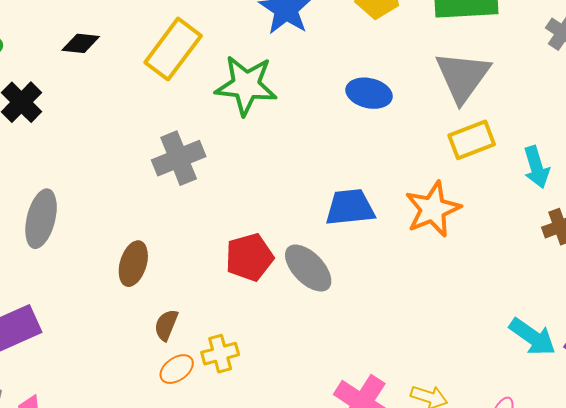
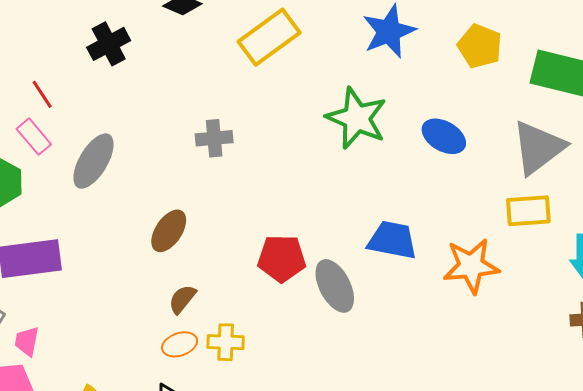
green star: (246, 85) -> (357, 118), moved
gray cross: (179, 158) -> (214, 138), moved, size x0.7

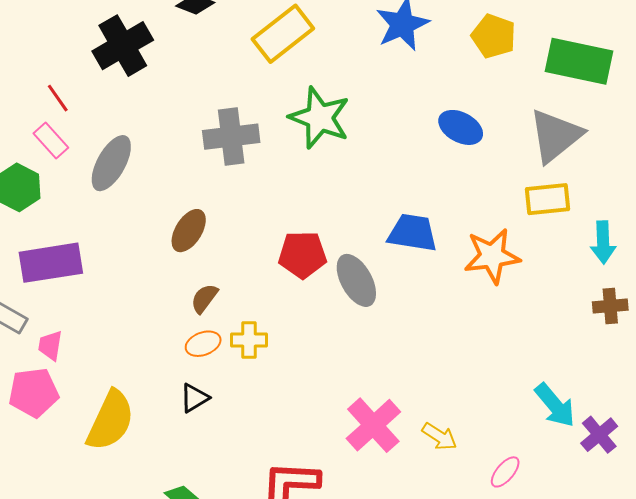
black cross: (109, 44) -> (123, 46), size x1.4
green star: (357, 118) -> (320, 118), moved
gray cross: (214, 138) -> (231, 137), size x1.5

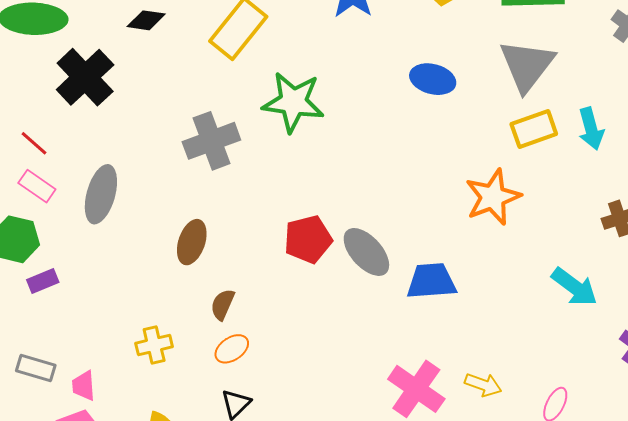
blue trapezoid: (413, 233) -> (431, 281), moved
cyan arrow: (603, 242) -> (591, 129), moved
purple rectangle: (51, 263) -> (43, 281), moved, size x0.5
yellow cross: (249, 340) -> (154, 345), moved
cyan arrow: (555, 405) -> (575, 287), moved

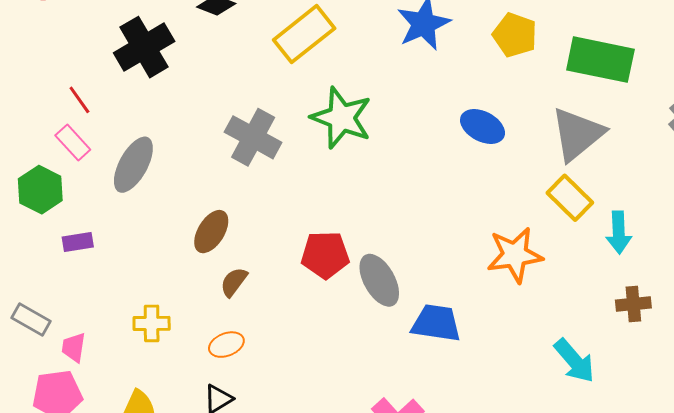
yellow rectangle: (534, 129) -> (570, 198), turned 51
cyan arrow: (591, 129) -> (619, 232), moved
gray cross: (211, 141) -> (253, 137), turned 36
purple rectangle: (43, 281) -> (78, 242), moved
brown semicircle: (223, 304) -> (234, 282), moved

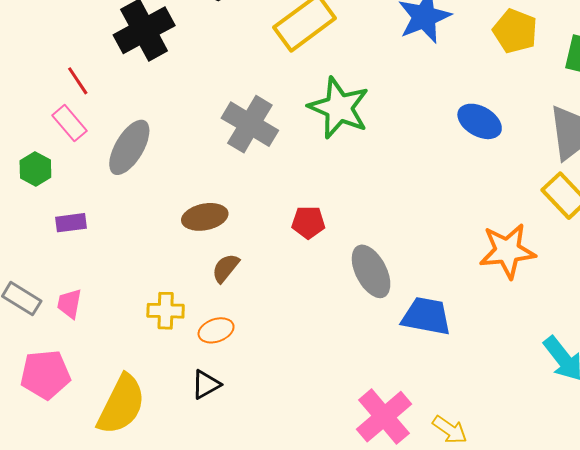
green hexagon: (40, 190) -> (35, 169), size x0.7
brown ellipse: (211, 232) -> (205, 217), turned 45
red pentagon: (325, 255) -> (308, 222), moved, size x0.7
yellow cross: (152, 323) -> (166, 311), moved
pink trapezoid: (74, 347) -> (69, 304), moved

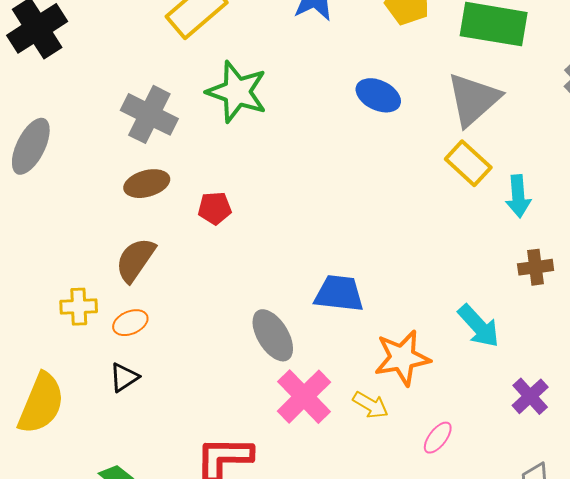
brown ellipse: (205, 217) -> (147, 184), moved
orange star: (507, 251) -> (402, 358), moved
brown semicircle: (226, 268) -> (135, 260), size x1.5
gray ellipse: (371, 271) -> (273, 335), moved

